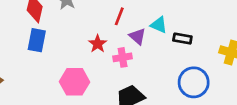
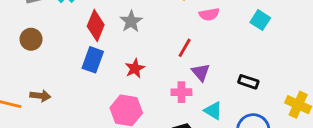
cyan triangle: (159, 25) -> (213, 111), moved
red star: (98, 44) -> (135, 68), moved

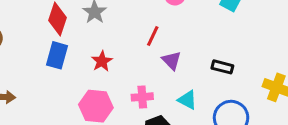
pink cross: (181, 92) -> (142, 97), moved

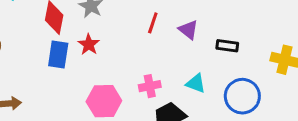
purple triangle: (172, 60) -> (188, 30), moved
red star: (102, 61) -> (89, 45), moved

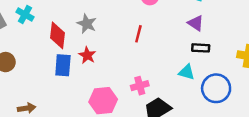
purple triangle: (188, 30) -> (196, 23), moved
cyan triangle: (196, 83) -> (187, 72), moved

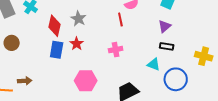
purple triangle: (196, 23) -> (165, 26), turned 40
red line: (138, 34) -> (120, 20), moved, turned -32
pink cross: (140, 86) -> (116, 50), moved

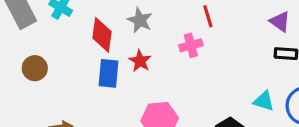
purple triangle: (165, 26) -> (280, 22), turned -40
pink cross: (116, 50) -> (191, 45), moved
cyan triangle: (154, 64) -> (264, 101), moved

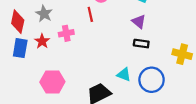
pink cross: (191, 45) -> (66, 33), moved

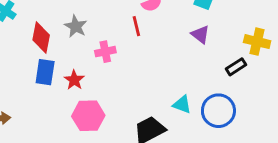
red star: (42, 41) -> (74, 80), moved
black rectangle: (141, 44) -> (236, 67), moved, turned -40
yellow cross: (182, 54) -> (257, 42), moved

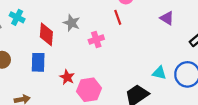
blue rectangle: (45, 72) -> (38, 62), moved
red star: (74, 80) -> (67, 77), moved

